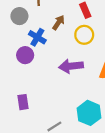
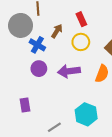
gray circle: (19, 16) -> (21, 25), size x1.5
purple circle: (25, 55) -> (39, 69), moved

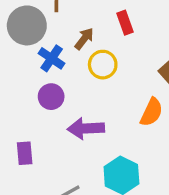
yellow circle: (81, 42) -> (103, 65), moved
purple arrow: (69, 71) -> (86, 128), moved

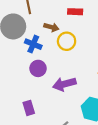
red rectangle: (125, 23) -> (75, 12), turned -56
brown arrow: (84, 39) -> (51, 27), turned 80

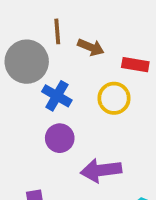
red rectangle: (75, 12) -> (135, 65), moved
brown arrow: (51, 27) -> (91, 47), moved

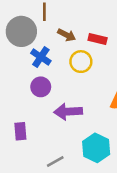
brown arrow: (91, 47) -> (67, 35), moved

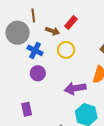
red rectangle: (98, 39) -> (71, 23), moved, turned -56
purple arrow: (68, 112) -> (75, 88), moved

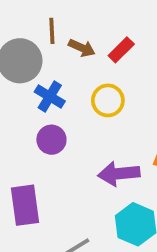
brown arrow: (53, 31) -> (82, 48), moved
purple rectangle: (27, 109) -> (25, 205), size x1.5

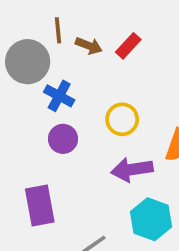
yellow circle: (108, 100) -> (122, 119), moved

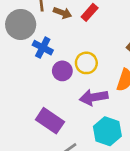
purple circle: (63, 139) -> (62, 71), moved
purple rectangle: (40, 206) -> (50, 121), moved, turned -44

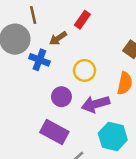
brown arrow: (63, 13) -> (58, 38), moved, turned 132
purple circle: (62, 71) -> (61, 97), moved

